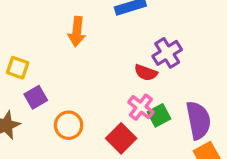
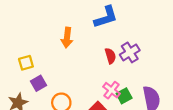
yellow square: (18, 68) -> (26, 63), turned -35
red semicircle: (146, 73) -> (110, 56), moved, turned -126

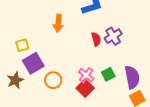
purple square: (39, 83) -> (33, 63), size x1.5
pink cross: (112, 90) -> (86, 75), moved

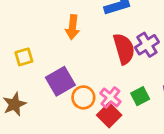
red semicircle: (96, 39) -> (124, 49), size x1.6
purple square: (33, 63) -> (60, 81), moved
orange circle: (53, 80) -> (83, 97), moved

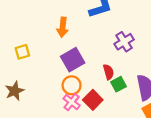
red semicircle: (124, 49) -> (108, 72), moved, size x0.6
purple square: (60, 81) -> (73, 60), moved
pink cross: (110, 97) -> (72, 102), moved

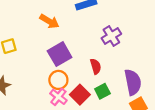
orange arrow: (63, 27) -> (49, 21), turned -66
green square: (118, 84) -> (102, 91), moved

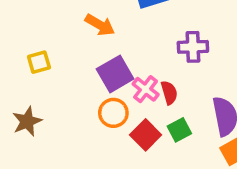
purple cross: (111, 36) -> (193, 47), turned 30
pink cross: (58, 97) -> (146, 89), moved

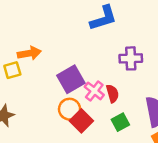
orange arrow: (100, 25) -> (29, 53), moved, turned -40
red square: (146, 135) -> (81, 121), moved

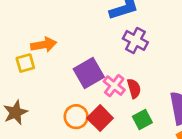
purple cross: (131, 58) -> (135, 40), moved, turned 30
orange circle: (70, 109) -> (76, 117), moved

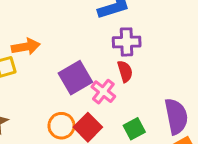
purple cross: (135, 40) -> (127, 42), turned -30
red semicircle: (134, 88) -> (125, 71), moved

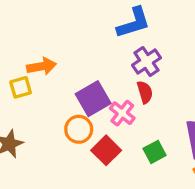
purple cross: (127, 42) -> (146, 62), turned -32
orange circle: (61, 126) -> (79, 129), moved

